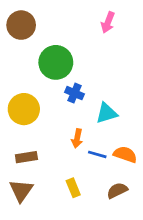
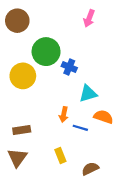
blue cross: (75, 93) -> (69, 67), moved
yellow circle: (24, 109) -> (23, 76), moved
orange semicircle: (125, 154) -> (103, 117), moved
brown semicircle: (117, 190) -> (90, 169), moved

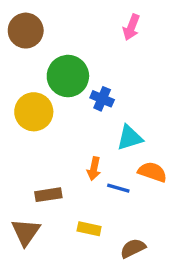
brown rectangle: (22, 130) -> (48, 195), moved
yellow rectangle: (60, 155) -> (89, 229), turned -56

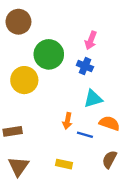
pink arrow: (131, 27) -> (91, 40), moved
blue cross: (102, 99) -> (85, 66), moved
brown rectangle: (48, 195) -> (13, 131), moved
brown semicircle: (133, 248) -> (109, 159), moved, turned -36

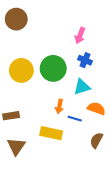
green circle: (49, 54) -> (53, 68), moved
blue cross: (85, 66) -> (85, 60), moved
yellow rectangle: (64, 164) -> (51, 133), moved, size x1.5

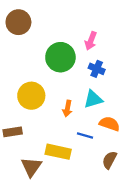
green circle: (53, 68) -> (60, 57), moved
yellow circle: (21, 70) -> (31, 96), moved
orange arrow: (59, 106) -> (67, 109), moved
brown triangle: (16, 146) -> (31, 167), moved

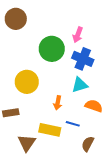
blue cross: (97, 69) -> (83, 59), size x1.5
orange arrow: (67, 109) -> (58, 103), moved
blue line: (85, 135) -> (73, 124), moved
brown semicircle: (109, 160) -> (88, 144), moved

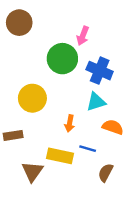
pink arrow: (78, 35) -> (83, 36), moved

